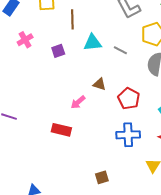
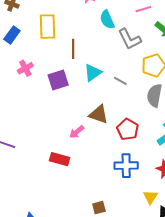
cyan triangle: (93, 43) -> (93, 73), turned -30
purple square: (58, 51) -> (58, 80), size x1.5
brown triangle: (99, 84) -> (99, 114), size x1.5

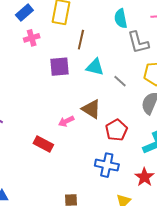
pink cross: (25, 68) -> (32, 38), moved
cyan triangle: (93, 73) -> (95, 67), turned 36

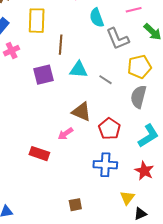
pink arrow: (66, 121) -> (65, 134), moved

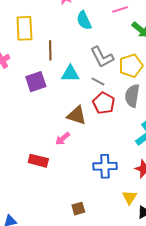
gray L-shape: (118, 39) -> (102, 57), moved
red pentagon: (109, 129) -> (104, 103), moved

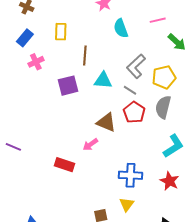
yellow rectangle: (24, 28) -> (61, 32), size x0.7
gray L-shape: (102, 57) -> (136, 66), turned 70
yellow triangle: (130, 197) -> (127, 204), moved

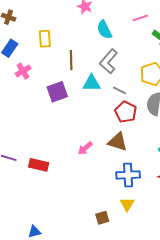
gray L-shape: (136, 66) -> (108, 61), moved
brown triangle: (106, 122) -> (118, 142), moved
red rectangle: (64, 165) -> (39, 165), moved

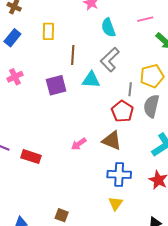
pink cross: (23, 71) -> (15, 77), moved
gray line: (119, 90) -> (130, 89), moved, turned 64
brown square: (102, 218) -> (62, 215), moved, turned 32

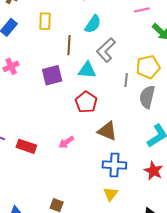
cyan semicircle: (108, 28) -> (93, 24), moved, turned -126
red pentagon: (122, 111) -> (86, 102), moved
pink arrow: (79, 144) -> (66, 142), moved

